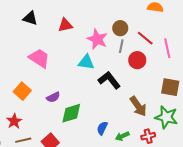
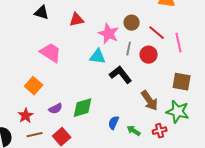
gray line: (121, 46) -> (129, 49), moved
purple semicircle: (53, 97) -> (56, 109), moved
green arrow: (122, 136) -> (134, 131), turned 56

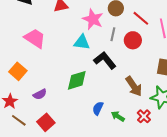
green diamond: (83, 108) -> (77, 80), moved
red cross: (160, 131) -> (144, 116), turned -32
brown line: (35, 135) -> (19, 120), turned 49

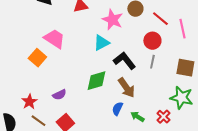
gray line: (113, 34) -> (152, 62), moved
cyan triangle: (82, 42) -> (101, 43), turned -36
orange square: (18, 71) -> (37, 58), moved
brown arrow: (134, 86) -> (126, 88), moved

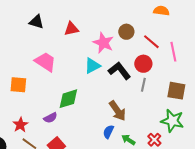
orange square: (37, 58) -> (18, 85), moved, turned -36
black L-shape: (124, 61) -> (119, 71), moved
green diamond: (96, 81) -> (68, 99), moved

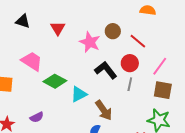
red triangle: (71, 29) -> (58, 28), turned -49
pink line: (173, 52) -> (160, 66), moved, turned 48
cyan triangle: (92, 66) -> (79, 94), moved
green diamond: (68, 99) -> (55, 81), moved, turned 45

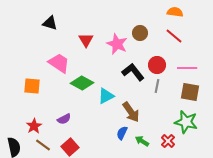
red triangle: (58, 28) -> (86, 40), moved
red line: (138, 41) -> (174, 36), moved
pink line: (160, 66) -> (187, 68), turned 54

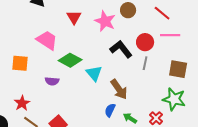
pink line: (187, 68) -> (170, 35), moved
cyan triangle: (106, 96) -> (94, 73), turned -42
purple semicircle: (64, 119) -> (52, 81), moved, turned 32

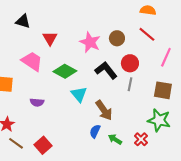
brown circle: (128, 10) -> (117, 38), moved
red triangle: (74, 17) -> (50, 38), moved
pink line: (170, 35) -> (166, 57), moved, turned -66
green diamond: (70, 60) -> (65, 71), moved

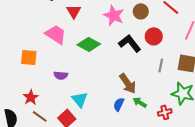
gray line: (130, 84) -> (161, 65), moved
cyan triangle: (79, 94) -> (80, 99), moved
green arrow: (115, 139) -> (140, 102), moved
red cross: (141, 139) -> (165, 112), turned 32

